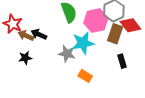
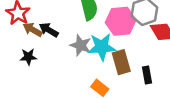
brown rectangle: (115, 34) -> (121, 62), moved, turned -42
gray star: (67, 54) -> (81, 45), moved

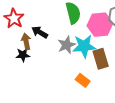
brown arrow: (33, 30) -> (26, 41), moved, turned 49
gray star: (81, 45) -> (67, 45), turned 30

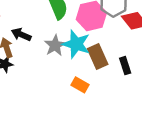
cyan star: (84, 46) -> (76, 44), turned 30

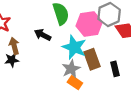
black arrow: (21, 35) -> (43, 35), moved
gray star: (55, 45) -> (71, 69), moved

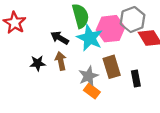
brown arrow: (14, 46) -> (61, 61), moved
cyan star: (74, 47) -> (90, 38), moved
black star: (12, 60) -> (38, 63), moved

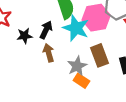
black arrow: (60, 38) -> (46, 30), turned 90
black star: (38, 63) -> (25, 36), moved

